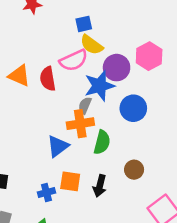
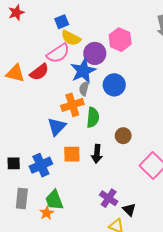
red semicircle: (48, 79) -> (39, 72), turned -108
gray semicircle: (85, 105) -> (84, 89), moved
blue cross: (46, 192) -> (41, 165), moved, size x1.5

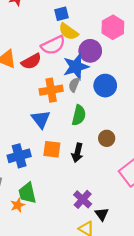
pink hexagon: (120, 40) -> (113, 27), moved
orange cross: (72, 105) -> (51, 90), moved
blue triangle: (57, 127) -> (41, 119), turned -30

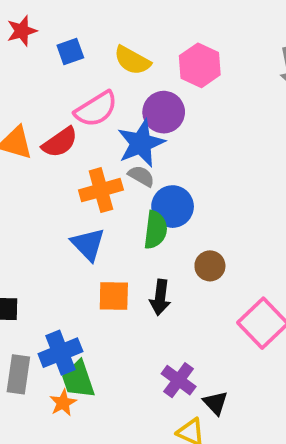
blue square: (62, 14) -> (70, 51), moved
yellow semicircle: (68, 32) -> (132, 60), moved
gray semicircle: (74, 85) -> (141, 176), turned 104
blue circle: (105, 86) -> (173, 207), moved
blue cross: (19, 156) -> (60, 353), moved

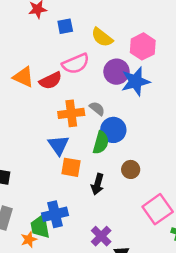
blue star: (141, 143) -> (136, 81), moved
orange square: (114, 296) -> (71, 167), moved
blue cross: (60, 353) -> (55, 214), moved

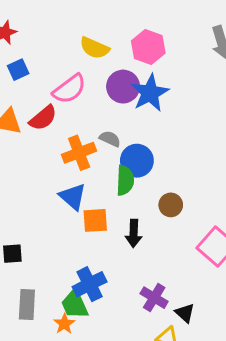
blue square: (65, 26) -> (18, 70), moved

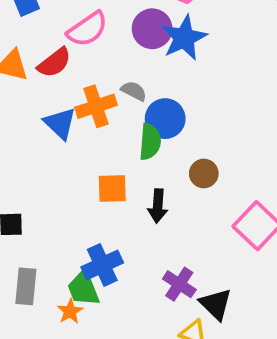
blue triangle: (73, 197) -> (60, 123), moved
black triangle: (185, 313) -> (216, 304), size x1.4

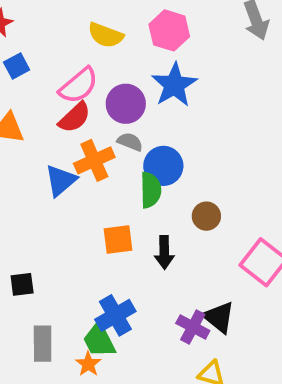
purple circle: (152, 29) -> (126, 104), moved
red semicircle: (54, 63) -> (75, 117), moved
blue triangle: (60, 123) -> (61, 180), turned 42
black triangle: (216, 304) -> (219, 317), moved

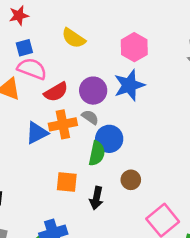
yellow semicircle: (106, 35) -> (74, 38), moved
pink semicircle: (79, 86) -> (32, 69), moved, turned -132

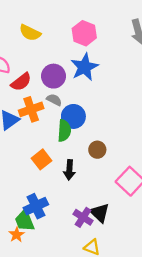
orange square: (67, 182) -> (42, 159), turned -36

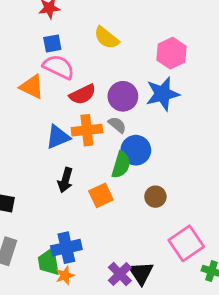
orange square: (42, 159) -> (101, 195), moved
black arrow: (69, 170) -> (65, 180), moved
orange star: (17, 235) -> (65, 276), moved

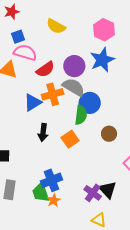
gray semicircle: (117, 125) -> (74, 87), size x1.6

